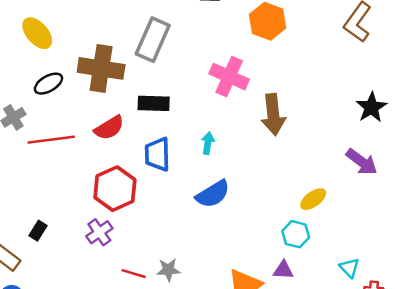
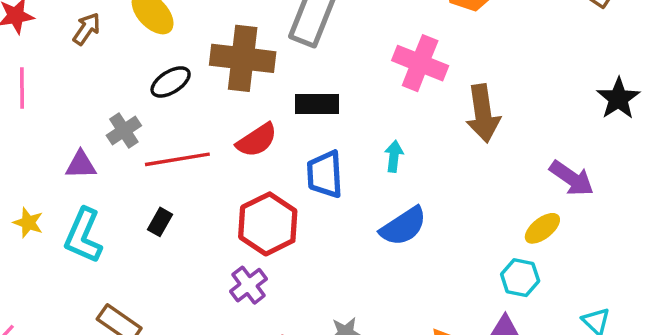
purple arrow: (362, 162) -> (572, 178), moved
black rectangle: (38, 231) -> (160, 222), moved

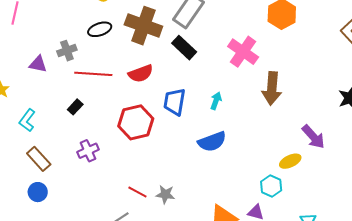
black rectangle: (317, 104) -> (184, 48), moved, turned 30
cyan L-shape: (83, 236) -> (27, 120), moved, size x0.7
purple cross: (249, 285) -> (88, 151), moved

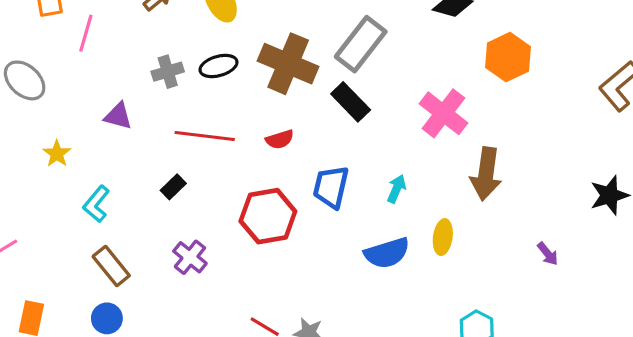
gray cross: (67, 51) -> (168, 72), moved
red semicircle: (141, 74) -> (280, 139), size x0.7
purple arrow: (313, 137) -> (548, 254), size x0.6
purple cross: (88, 151) -> (190, 257), turned -30
yellow ellipse: (290, 161) -> (443, 237), moved, turned -60

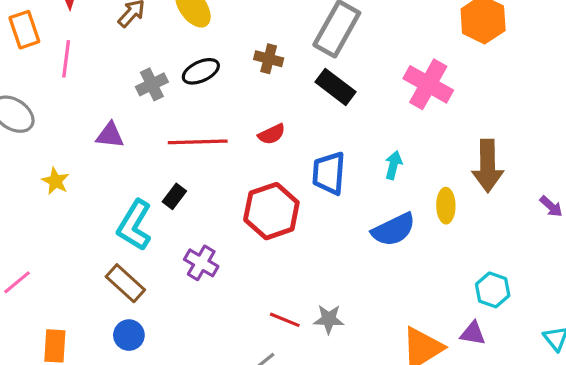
brown cross: (288, 64) -> (269, 59), size x0.5
brown arrow: (486, 174) -> (488, 166), moved
cyan L-shape: (96, 204) -> (135, 225), moved, size x1.4

